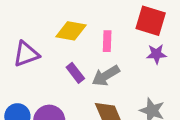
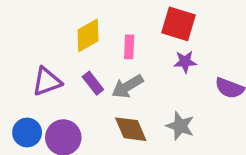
yellow diamond: (71, 31) -> (88, 35), turned -40
purple triangle: (26, 54) -> (47, 81), moved

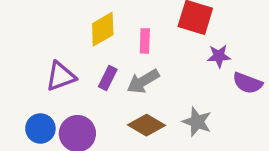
purple star: (185, 62) -> (219, 56), moved
purple rectangle: (93, 83) -> (108, 78), turned 65
brown diamond: (131, 129) -> (146, 125), turned -36

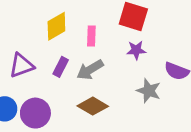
purple star: (219, 56) -> (136, 50), moved
gray star: (197, 122) -> (149, 91), moved

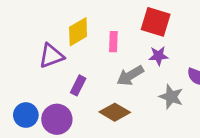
purple triangle: (21, 65) -> (51, 56), moved
purple rectangle: (61, 67) -> (78, 85), moved
gray arrow: (90, 70) -> (130, 76), moved

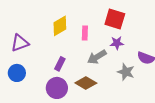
purple triangle: (51, 56) -> (20, 43), moved
blue circle: (26, 115) -> (17, 73), moved
purple circle: (57, 119) -> (57, 88), moved

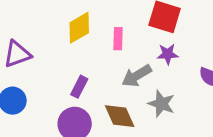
gray star: (126, 72) -> (161, 104), moved
brown diamond: (86, 83) -> (120, 116), turned 35

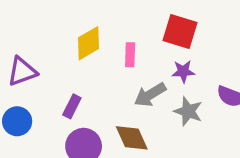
purple rectangle: (79, 87) -> (72, 106), moved
gray star: (161, 104) -> (188, 111), moved

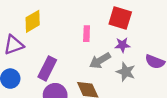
yellow diamond: (89, 43) -> (33, 21), moved
purple rectangle: (72, 106) -> (47, 68), size x1.5

